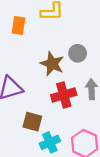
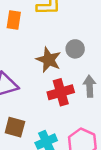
brown square: (32, 122) -> (15, 127), moved

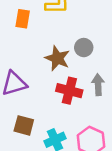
red cross: (61, 92) -> (69, 91), turned 30

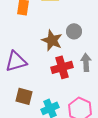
red cross: (69, 91) -> (62, 67), turned -30

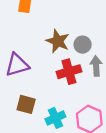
gray circle: (74, 31) -> (83, 45), moved

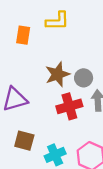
brown star: (58, 41) -> (57, 74), turned 30

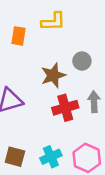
gray circle: (84, 78) -> (82, 61), moved
brown square: (24, 141) -> (15, 157), moved

